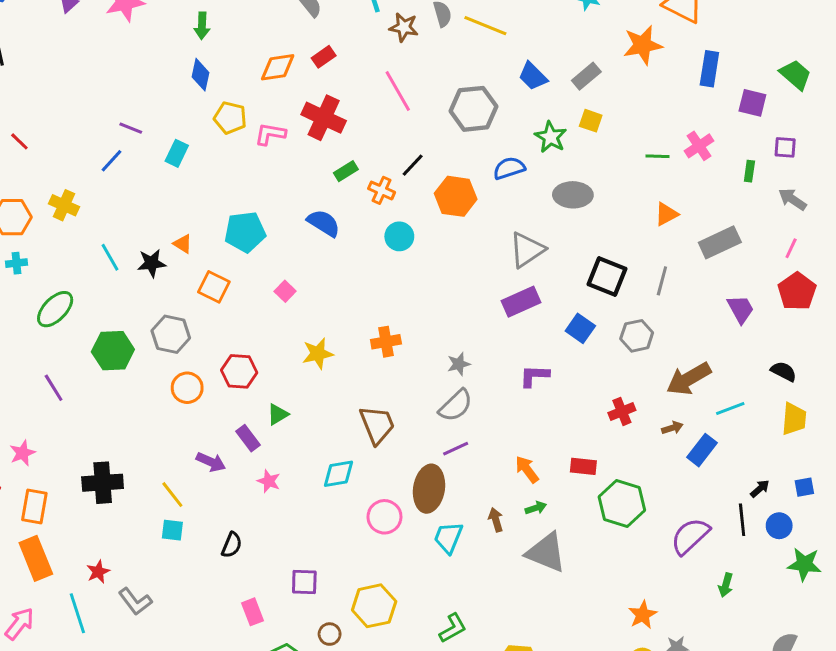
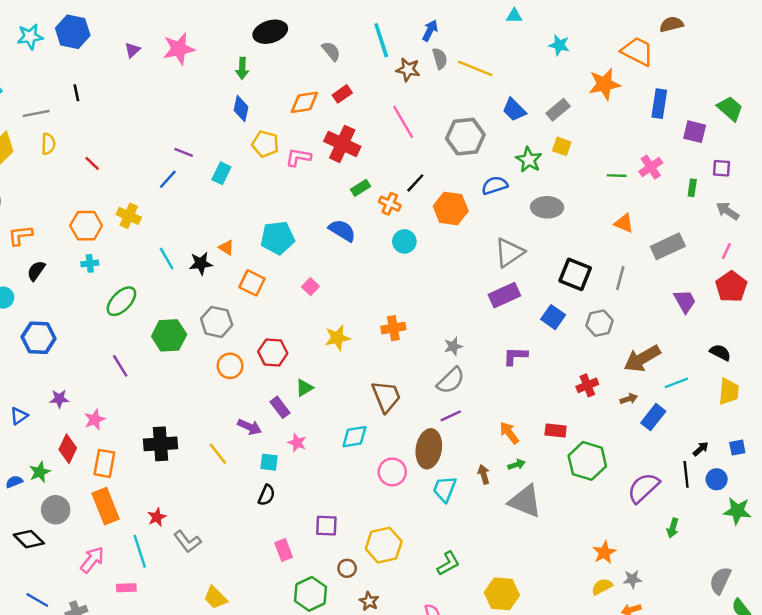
orange triangle: (666, 214) -> (624, 223), turned 50
cyan square: (172, 530) -> (269, 462), moved

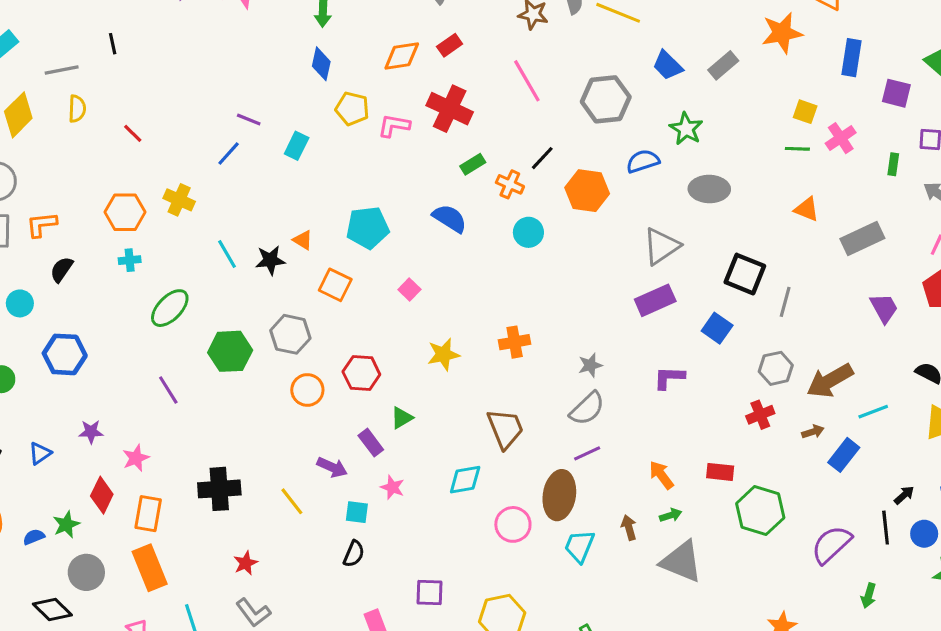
yellow square: (562, 146) -> (805, 112), moved
gray line: (620, 278) -> (785, 302), moved
gray hexagon: (600, 323) -> (776, 368), moved
red star: (157, 517) -> (246, 563), moved

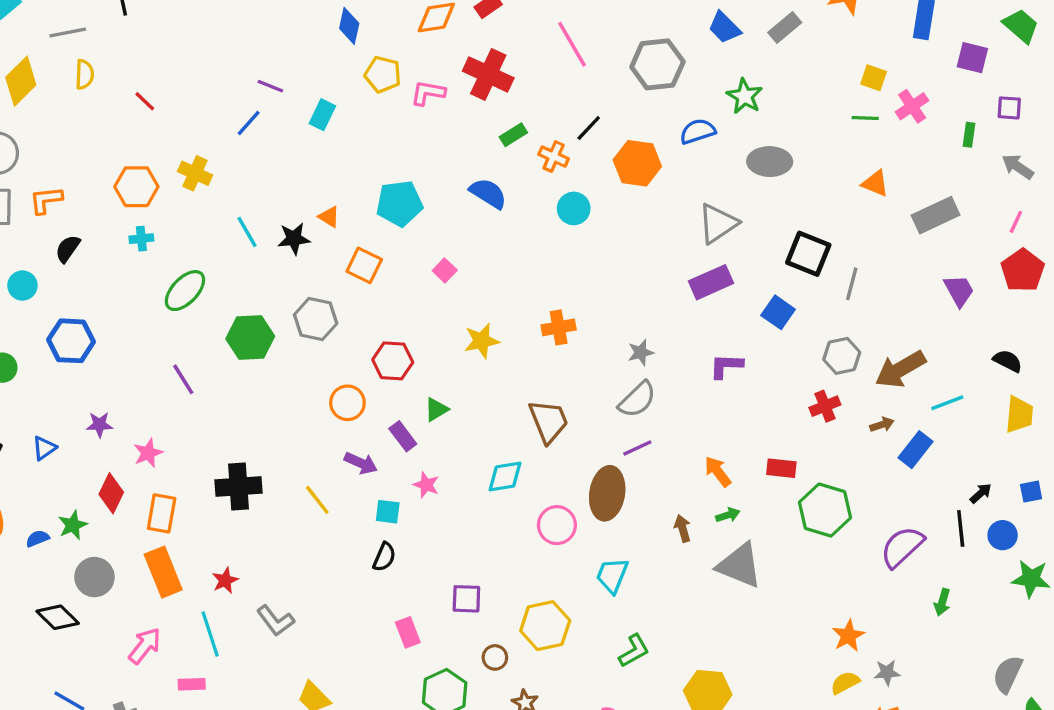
orange circle: (307, 390) -> (347, 403), moved
cyan trapezoid: (579, 546) -> (612, 575), moved
red star: (246, 563) -> (225, 580), moved

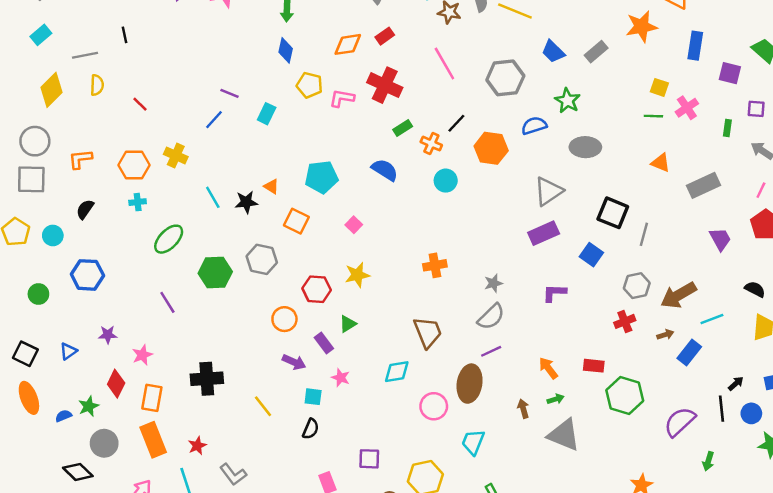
orange L-shape: (46, 200) -> (80, 159), moved
yellow star: (482, 341) -> (357, 275), moved
yellow line: (317, 500) -> (263, 406), moved

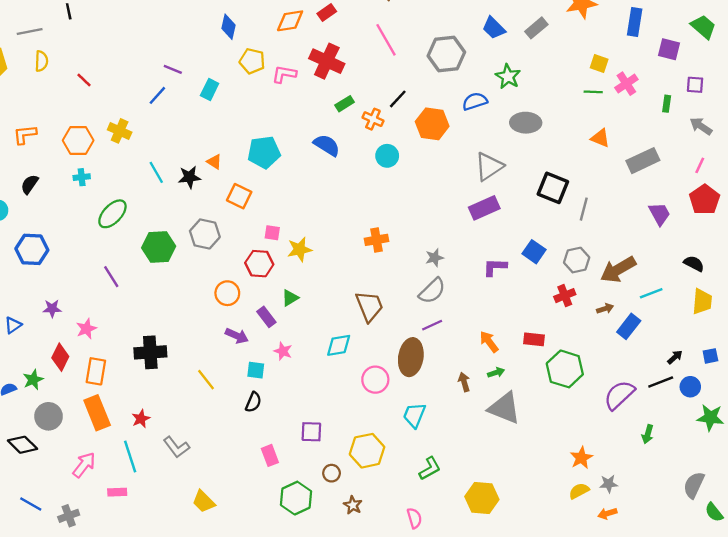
pink square: (354, 225) -> (272, 233), moved, turned -35
blue square: (591, 255) -> (534, 252), moved
black line: (721, 409) -> (661, 382), turned 75

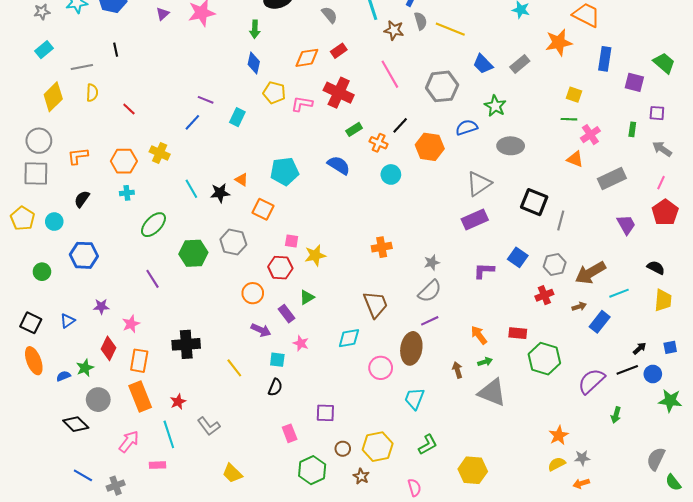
pink cross: (626, 84) -> (590, 135), moved
yellow hexagon: (367, 451) -> (378, 447), moved

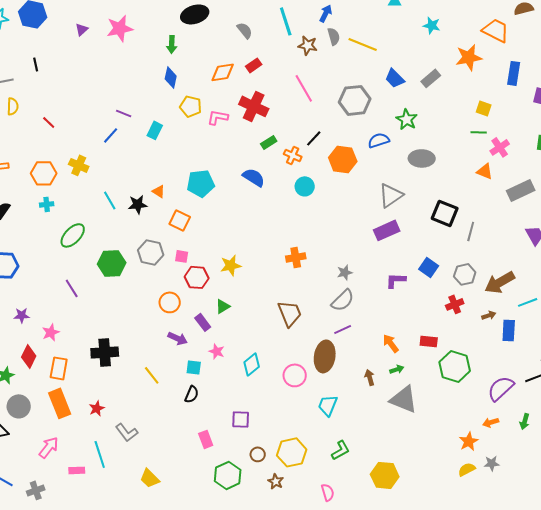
pink square: (292, 241) -> (182, 256), moved
blue rectangle: (600, 322) -> (509, 330), turned -35
cyan diamond: (349, 338) -> (252, 364), moved, turned -30
cyan line: (169, 434) -> (100, 454), moved
orange arrow: (581, 483) -> (491, 422), moved

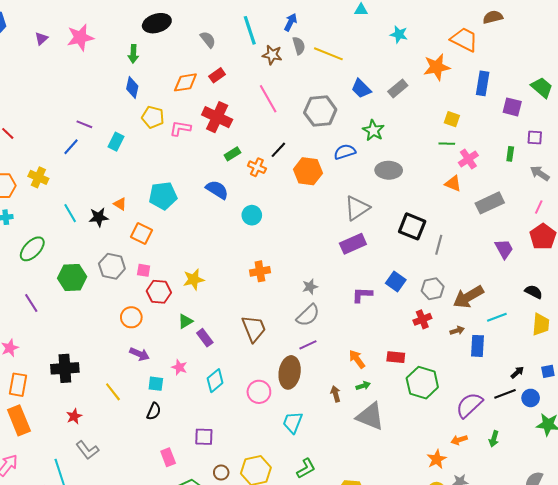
cyan circle: (305, 186) -> (252, 215), moved
purple rectangle: (203, 322) -> (205, 338), moved
red star: (97, 408) -> (74, 416), moved

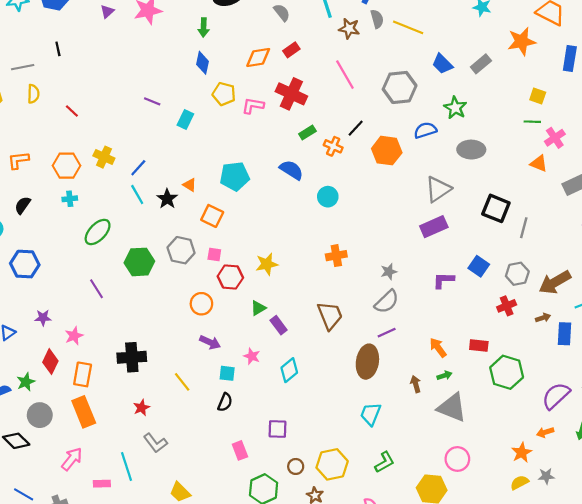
blue line: (71, 147) -> (138, 168), moved
black star: (99, 217) -> (167, 199), turned -30
pink circle: (259, 392) -> (457, 459), moved

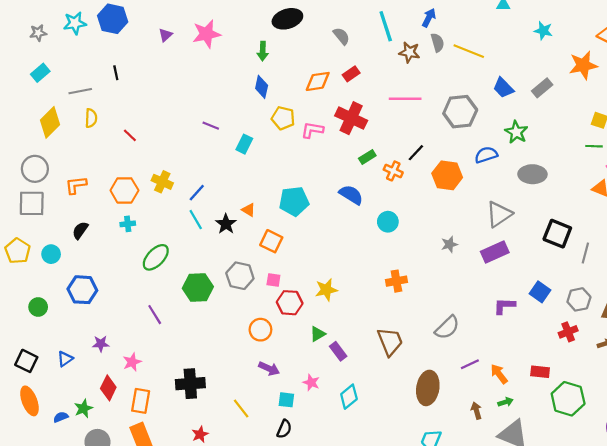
pink line: (345, 75) -> (405, 99), turned -60
gray star: (389, 272) -> (449, 244), moved
purple line: (387, 333) -> (470, 364), moved

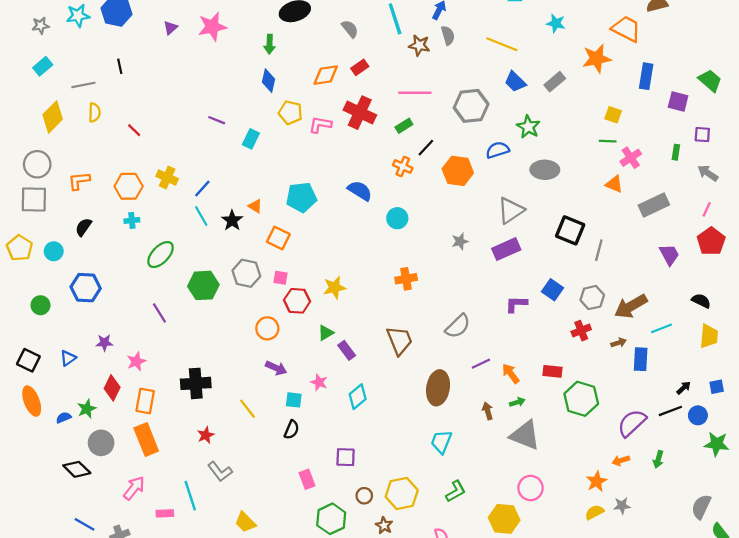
yellow line: (469, 51) -> (502, 44), moved
green rectangle: (367, 157) -> (404, 126), moved

